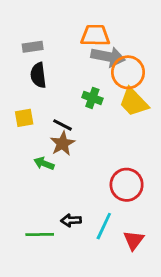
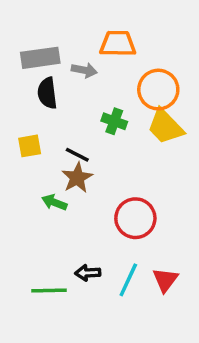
gray rectangle: (33, 47) -> (40, 58), size x1.5
gray arrow: (108, 57) -> (84, 70), moved, size x0.6
red circle: (127, 185) -> (135, 218), moved
red triangle: (134, 240) -> (165, 280), moved

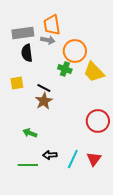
orange trapezoid: (118, 44) -> (52, 25), moved, turned -100
orange circle: (158, 90) -> (75, 51), moved
green arrow: (54, 202) -> (30, 133), moved
red circle: (135, 218) -> (98, 121), moved

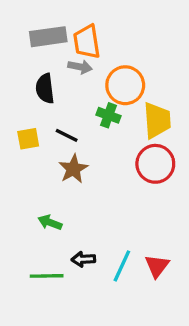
gray rectangle: (23, 33) -> (48, 37), moved
yellow trapezoid: (94, 72) -> (157, 120), turned -140
black line: (44, 88) -> (67, 135), moved
red circle: (98, 121) -> (155, 164), moved

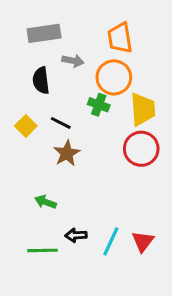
orange trapezoid: (87, 42) -> (120, 38), moved
yellow square: (28, 139) -> (26, 126), turned -35

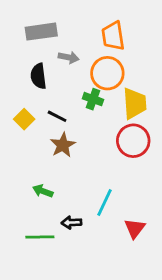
cyan line: (111, 241) -> (104, 202), moved

